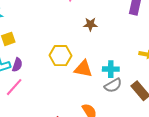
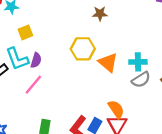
brown star: (90, 24) -> (100, 14), moved
orange triangle: (83, 69) -> (108, 63), turned 30

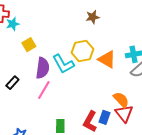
cyan L-shape: (17, 59) -> (63, 64), moved
purple semicircle: (36, 60) -> (43, 68), size x1.5

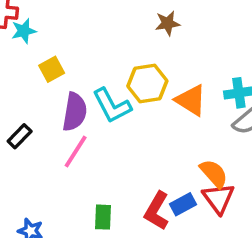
blue rectangle: (105, 117) -> (183, 204), turned 40

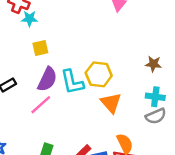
brown star: (168, 23) -> (153, 64), moved
orange triangle: (191, 100) -> (111, 103), moved

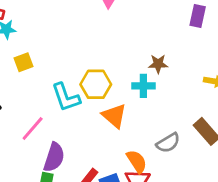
purple semicircle: (47, 79) -> (54, 157), moved
cyan cross: (155, 97) -> (143, 86), moved
gray semicircle: (156, 116) -> (168, 143), moved

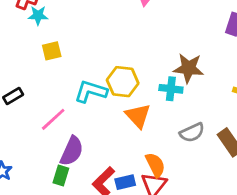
brown star: (158, 64) -> (188, 68), size x1.5
cyan L-shape: (66, 97) -> (91, 91), turned 120
gray semicircle: (168, 143) -> (192, 133), moved

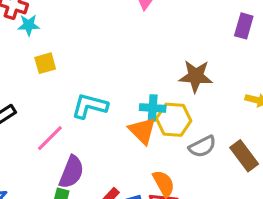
yellow hexagon: (123, 82) -> (174, 120), moved
cyan cross: (171, 89) -> (153, 108), moved

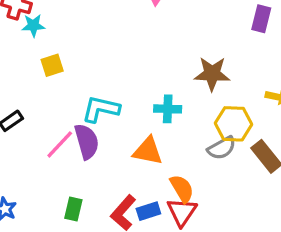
yellow hexagon: (174, 120) -> (233, 124), moved
orange triangle: (142, 131) -> (148, 151), moved, turned -32
purple semicircle: (71, 172) -> (87, 141), moved, turned -36

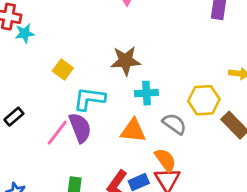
yellow square: (52, 65) -> (63, 70), moved, turned -30
brown star: (212, 74) -> (126, 61), moved
gray semicircle: (222, 148) -> (174, 124), moved, turned -110

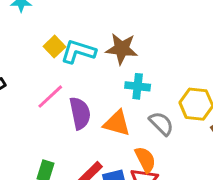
cyan L-shape: (89, 99) -> (78, 52), moved
purple semicircle: (80, 128) -> (80, 113), moved
pink line: (57, 133) -> (50, 97), moved

